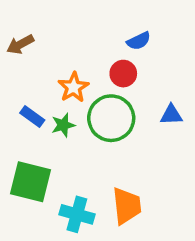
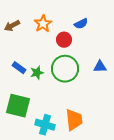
red circle: (123, 74) -> (64, 40), moved
orange star: (73, 87) -> (43, 24), moved

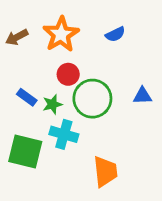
orange star: (43, 24) -> (61, 34), size x1.4
red circle: (64, 40) -> (68, 74), moved
cyan cross: (45, 125) -> (64, 134), moved

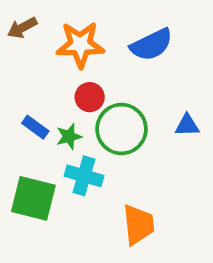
orange star: (61, 34) -> (80, 45), turned 30
blue semicircle: (115, 34) -> (151, 45), size x1.6
brown arrow: (17, 37) -> (22, 28), moved

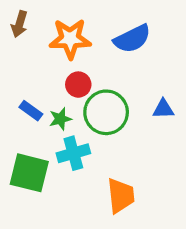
brown arrow: (22, 28) -> (19, 24), turned -45
cyan cross: (84, 176) -> (73, 153), turned -32

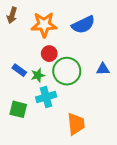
green square: (29, 173) -> (18, 109), size x0.7

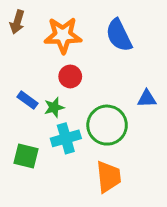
blue semicircle: (83, 25) -> (119, 35), turned 90
green circle: (67, 71) -> (107, 125), moved

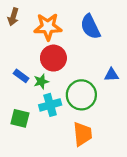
red circle: (70, 76) -> (53, 58), size x1.5

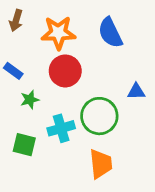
blue rectangle: (21, 76) -> (13, 71), moved
green star: (41, 81) -> (30, 100), moved

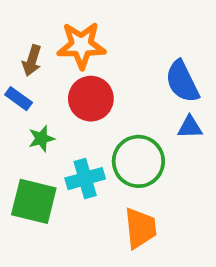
brown arrow: (16, 20) -> (32, 61), moved
blue semicircle: (110, 33) -> (182, 81), moved
green square: (24, 145) -> (34, 201), size x1.4

